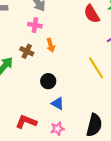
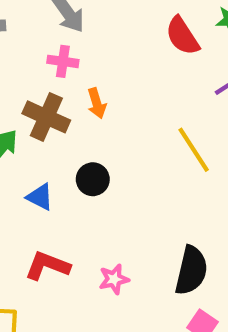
brown cross: (27, 51) -> (46, 117), size x1.5
blue triangle: (58, 103) -> (40, 197), moved

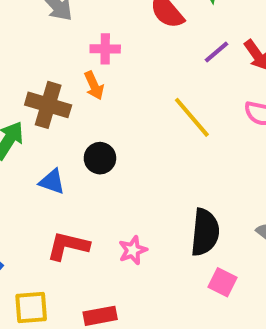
pink cross: (63, 61) -> (105, 49), moved

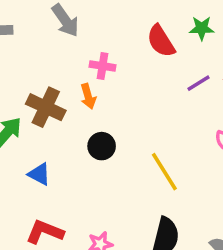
yellow line: (192, 117) -> (164, 172), moved
black circle: (100, 158) -> (102, 146), moved

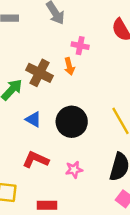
black circle: (102, 146) -> (72, 122), moved, size x1.6

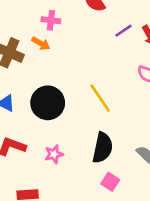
orange arrow: (69, 66) -> (41, 43), turned -42

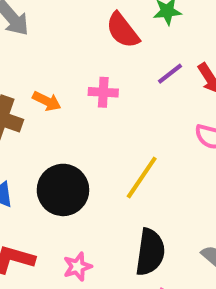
pink cross: (51, 20) -> (103, 92), moved
yellow line: (100, 98) -> (142, 178), turned 72

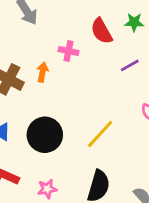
pink cross: (103, 92) -> (69, 51), moved
orange arrow: (47, 101) -> (42, 72), turned -114

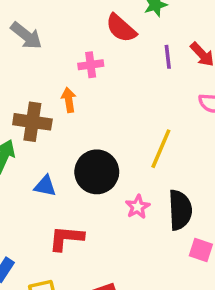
purple line: (130, 65) -> (168, 57), turned -48
pink star: (47, 189) -> (138, 207), moved

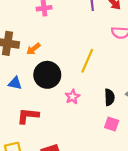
orange arrow: (69, 100) -> (33, 49), moved, turned -120
black semicircle: (180, 210) -> (109, 97), moved, size x0.7

